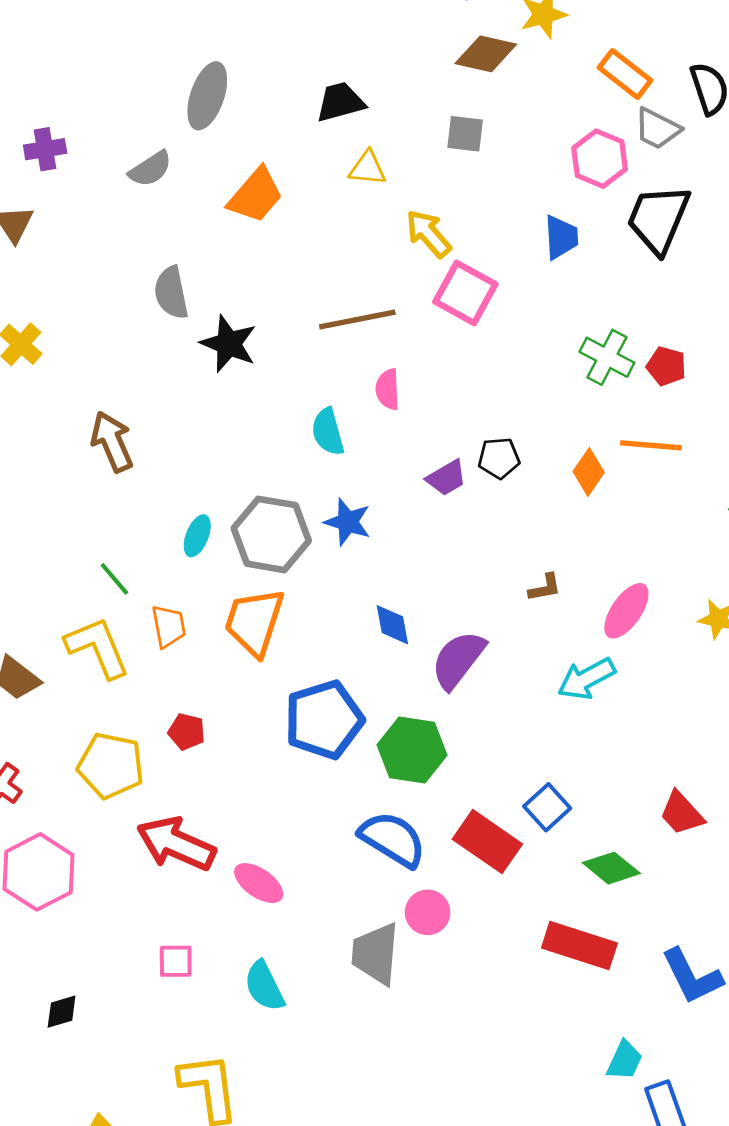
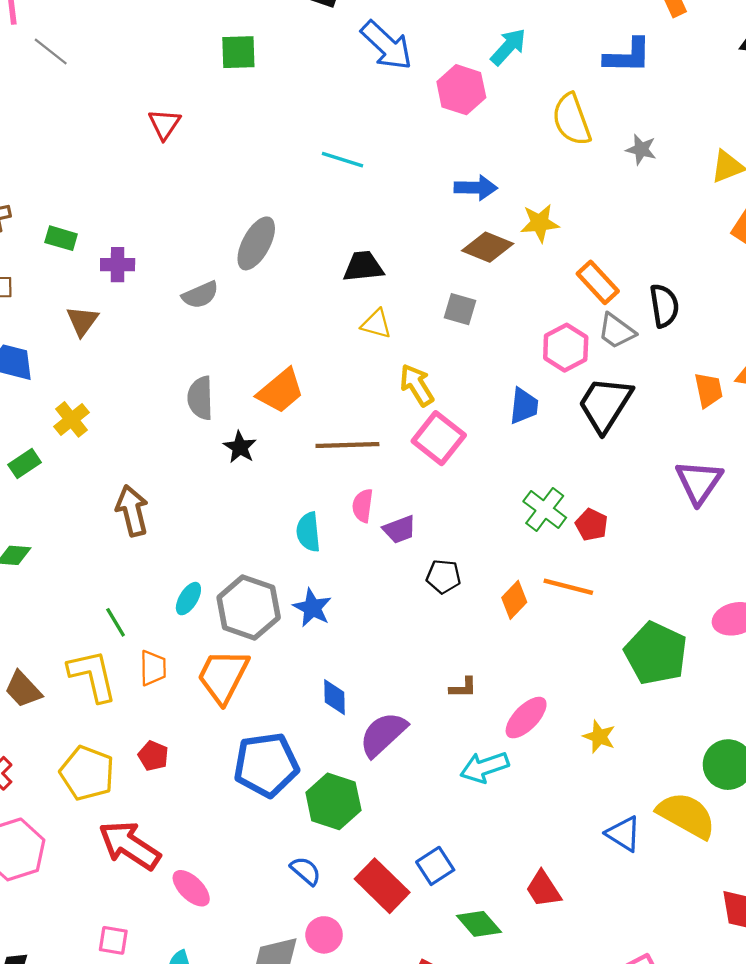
orange trapezoid: (256, 195) -> (281, 391), moved
black star: (229, 344) -> (240, 447), size x0.7
purple trapezoid: (446, 478) -> (399, 529), moved
blue semicircle: (393, 839) -> (306, 871), size x0.6

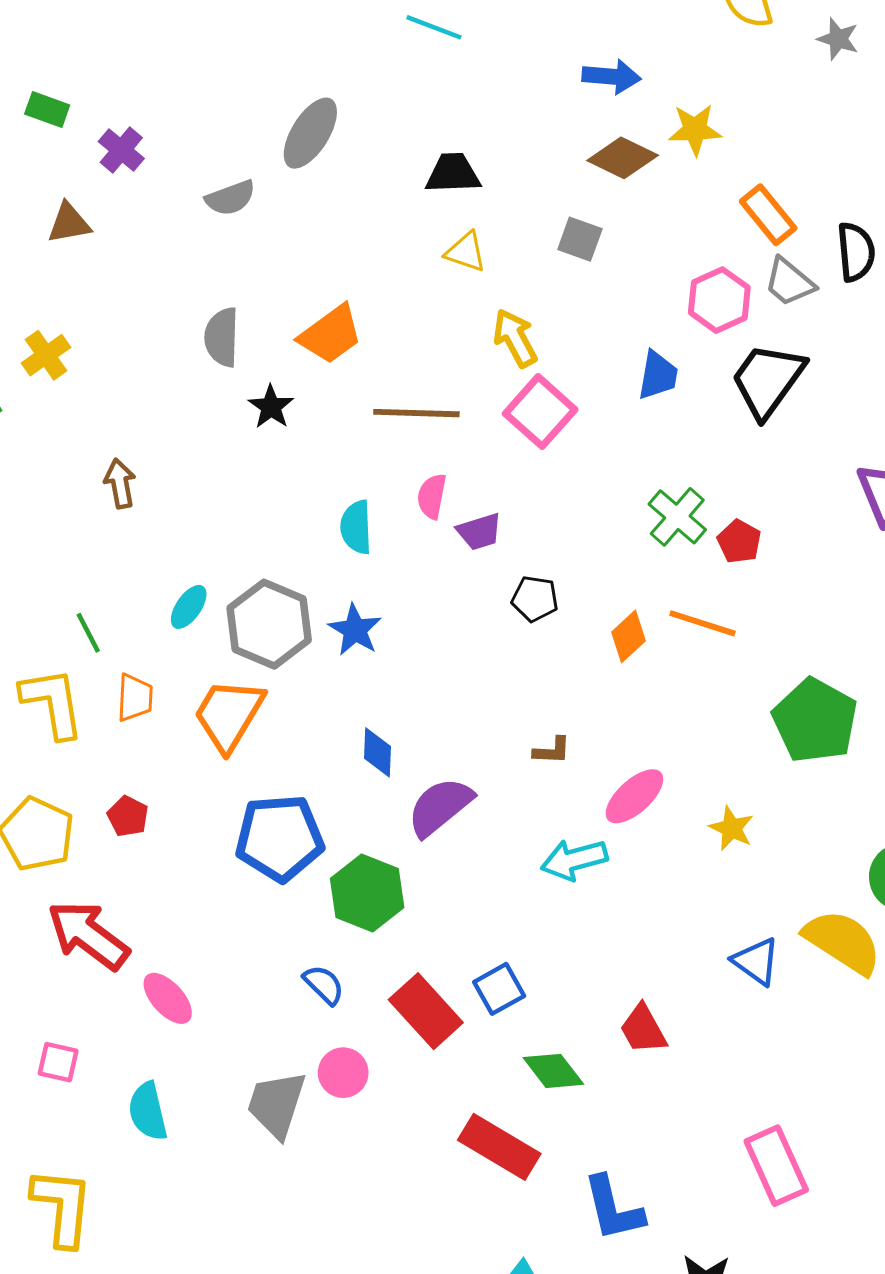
purple cross: (118, 265) -> (121, 150), turned 36
brown triangle: (82, 321) -> (69, 223), turned 40
brown arrow: (132, 511) -> (120, 484), size x0.7

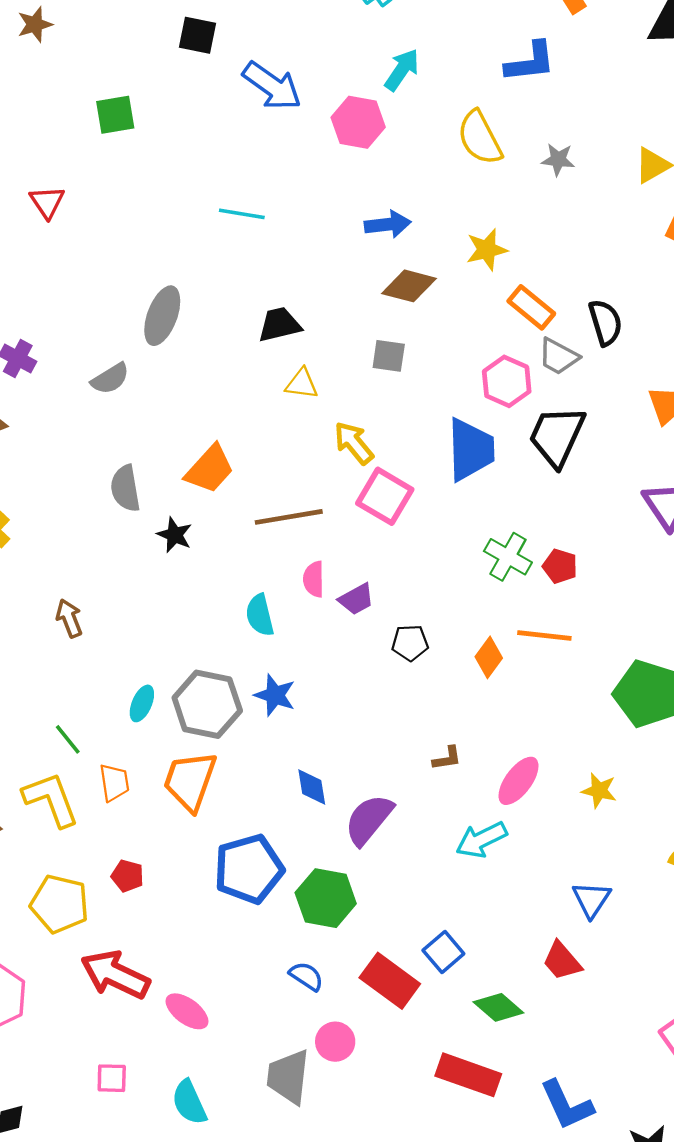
yellow star: (695, 130) -> (487, 250), moved
blue trapezoid: (658, 375) -> (471, 450), size x1.6
blue triangle: (756, 961) -> (591, 899), moved, turned 39

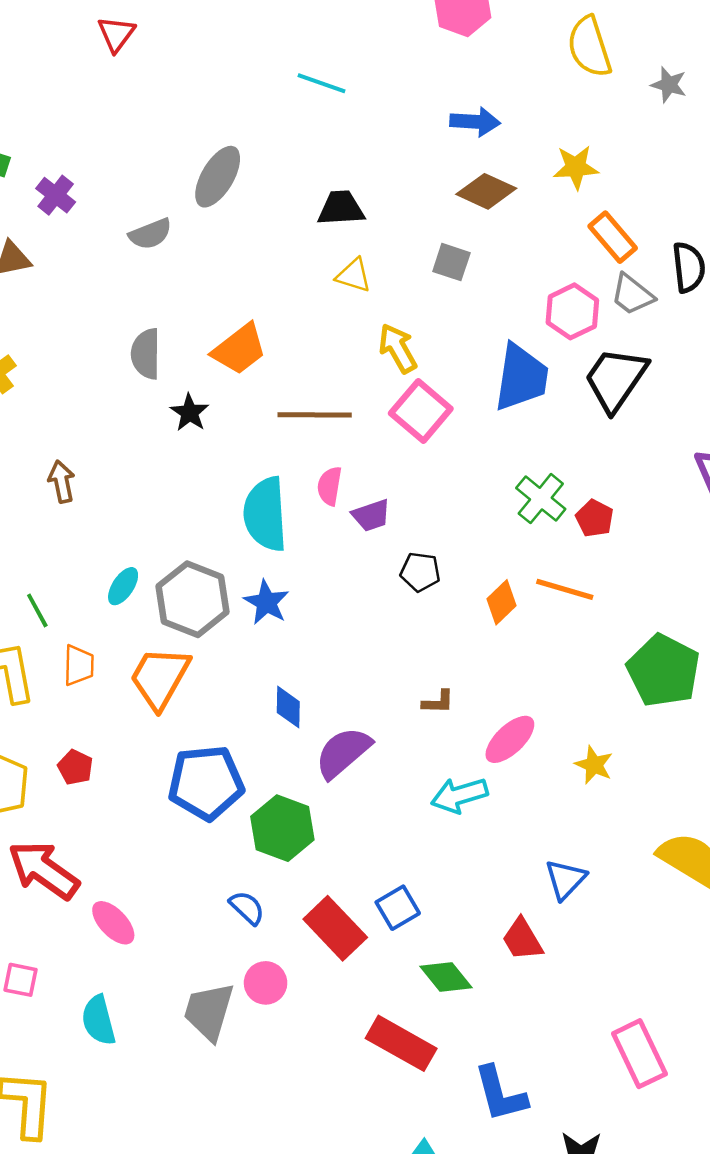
cyan semicircle: (260, 615) -> (265, 514), size x1.6

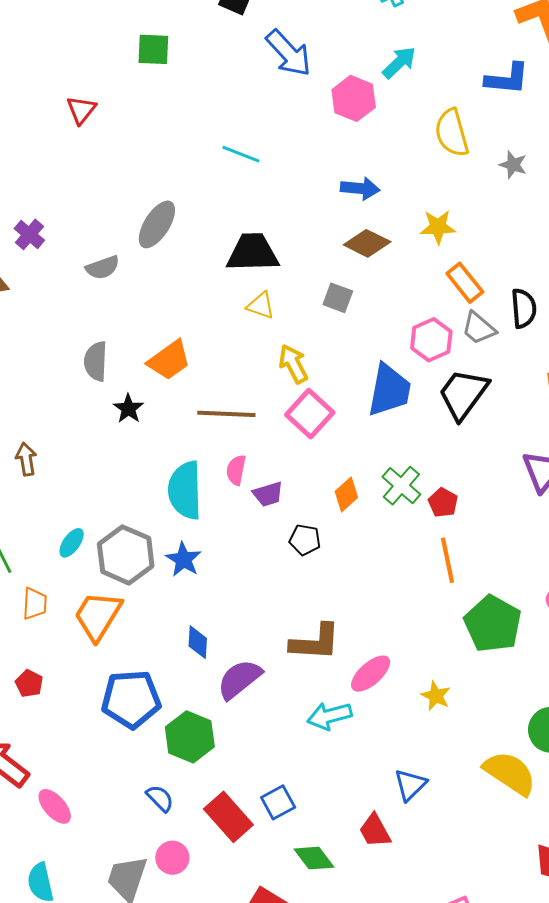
black trapezoid: (341, 208) -> (253, 253), size x1.4
orange line: (565, 589) -> (448, 560), moved, turned 60
orange diamond: (501, 602) -> (346, 494), moved
brown L-shape: (438, 702) -> (315, 642), size x2.0

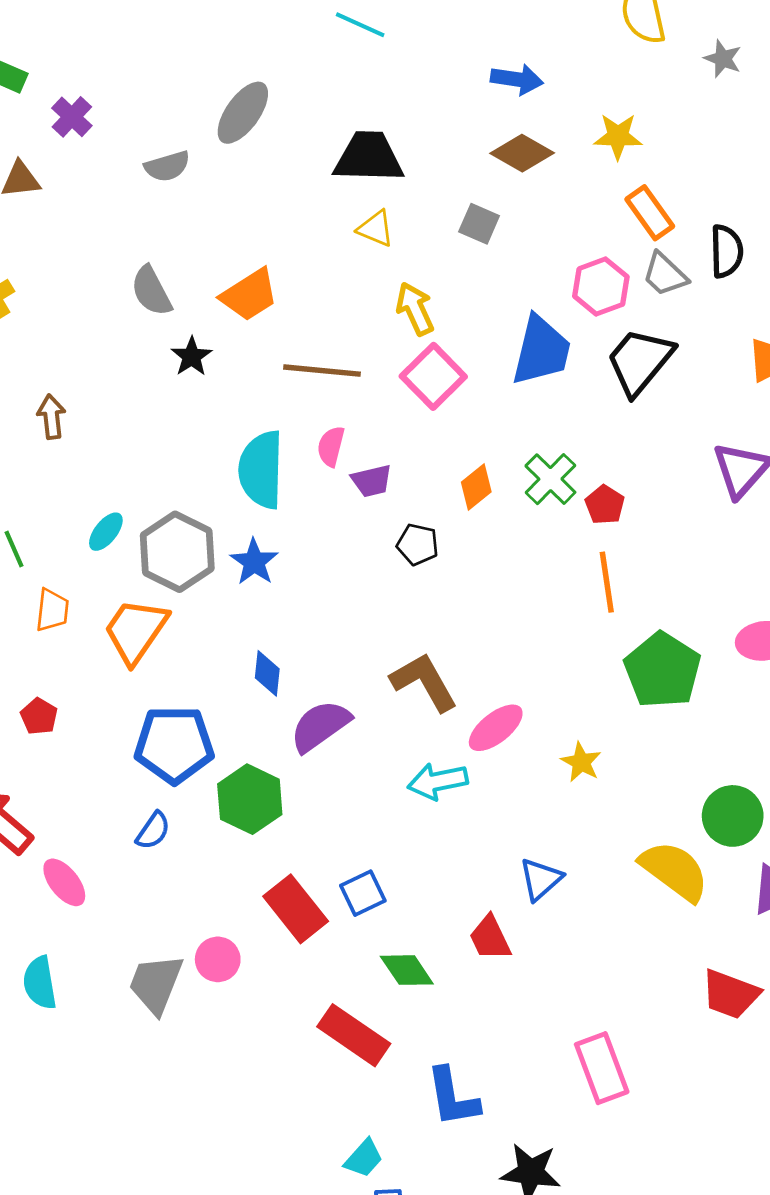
gray semicircle: (96, 361) -> (151, 291), turned -33
brown L-shape: (315, 642) -> (424, 682), turned -126
blue semicircle: (160, 798) -> (153, 831), moved, turned 76

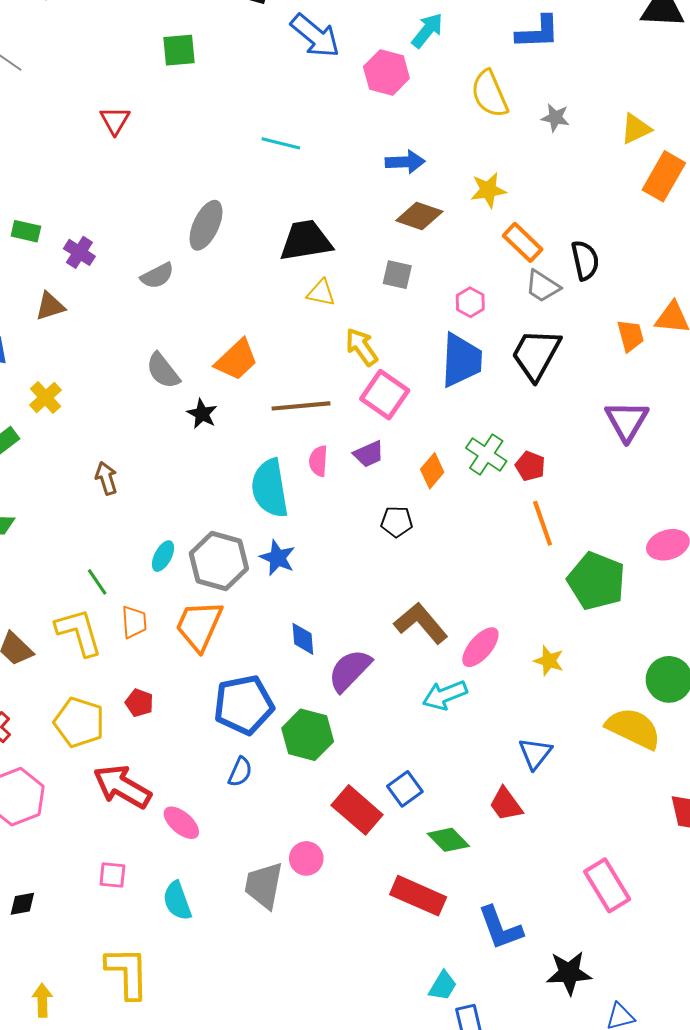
pink hexagon: (601, 287) -> (470, 302), moved, size x0.7
purple trapezoid: (372, 481) -> (369, 454), moved

